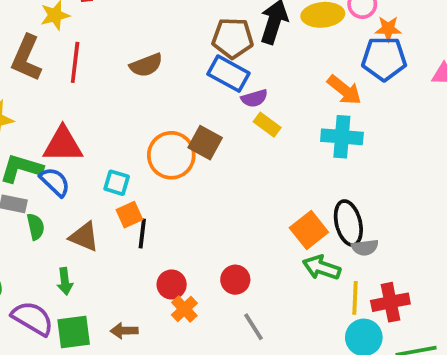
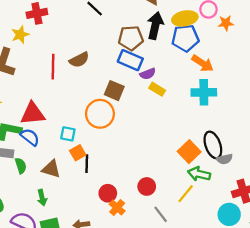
blue pentagon: (384, 59) -> (185, 38), moved
red line: (75, 62) -> (53, 67), moved
brown square: (205, 143) -> (114, 91), moved
yellow line: (355, 298) -> (186, 194), moved, turned 42

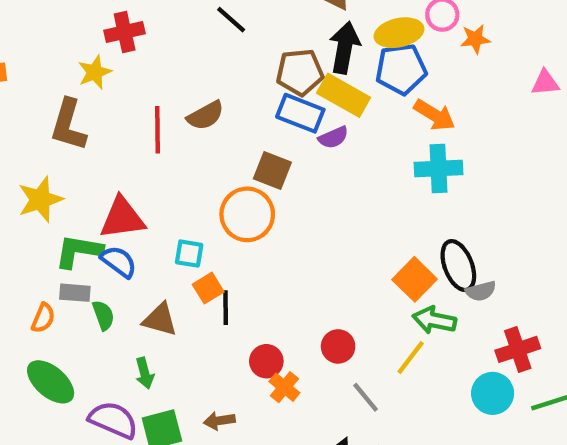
yellow rectangle: (157, 89) -> (344, 95), moved, size x1.6

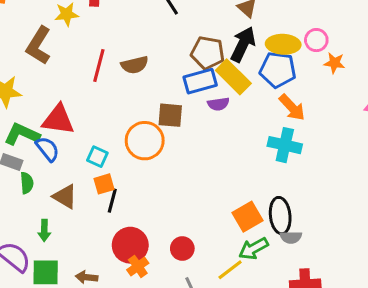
blue rectangle: (300, 113) -> (200, 81), turned -52
brown square: (272, 170) -> (170, 115), turned -32
green arrow: (434, 320) -> (253, 249), turned -56
red circle: (266, 361) -> (130, 245), size x1.5

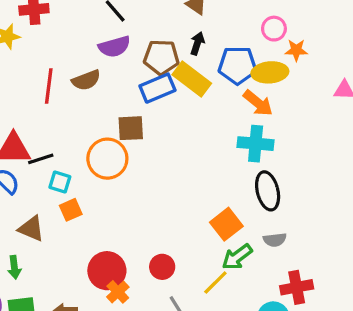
black arrow: (243, 44) -> (197, 43), size x0.6
yellow ellipse: (283, 44) -> (270, 72), moved
purple semicircle: (218, 104) -> (114, 47), moved, size x1.4
black line: (112, 201) -> (41, 159), moved, turned 65
black ellipse: (280, 216) -> (268, 191), moved

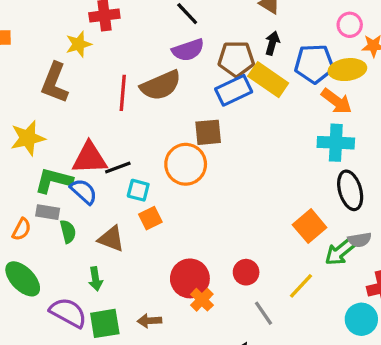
brown semicircle: (86, 80) -> (161, 85), size x1.4
green arrow: (237, 257) -> (340, 252), moved

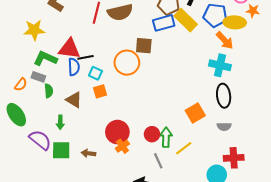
blue semicircle: (84, 191) -> (74, 67), moved, turned 36
green arrow: (340, 252) -> (166, 137), moved, turned 120

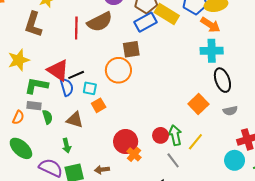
red triangle: (69, 49) -> (58, 70), turned 40

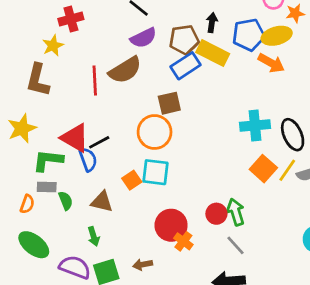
cyan cross: (212, 51) -> (255, 125), moved
cyan square: (90, 88) -> (155, 172), moved, size x1.5
yellow line: (195, 142) -> (287, 170), moved

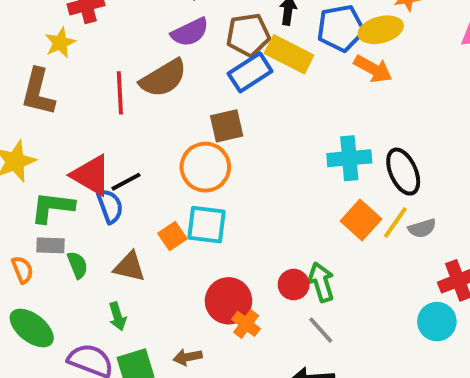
orange semicircle: (27, 204) -> (22, 270), turned -42

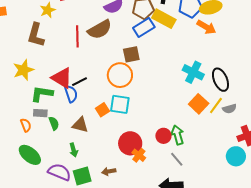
cyan cross: (349, 158) -> (193, 72), turned 30

